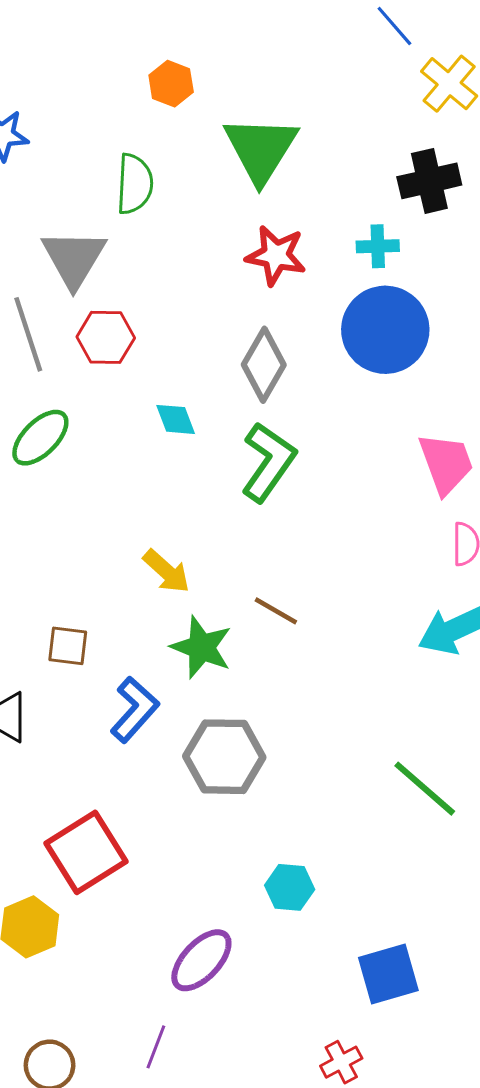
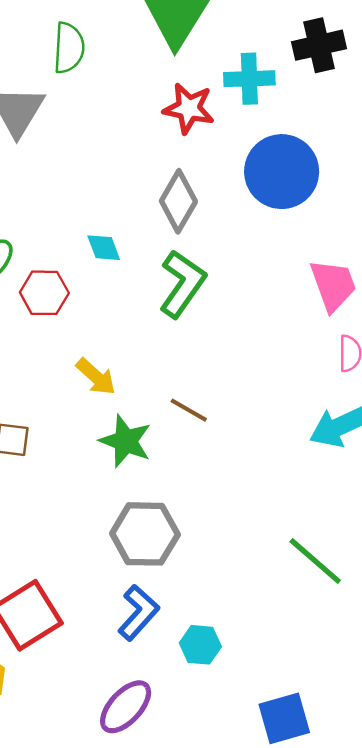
cyan cross: (378, 246) -> (249, 79), moved, size x1.4
red hexagon: (106, 337) -> (44, 293), moved
blue L-shape: (135, 710) -> (138, 613), moved

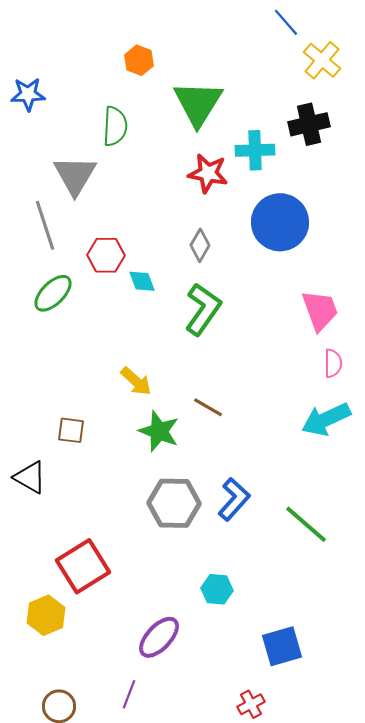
gray diamond: (178, 201) -> (200, 245), size x0.7
red hexagon: (44, 293) -> (106, 255), moved
blue L-shape: (138, 613) -> (234, 499), moved

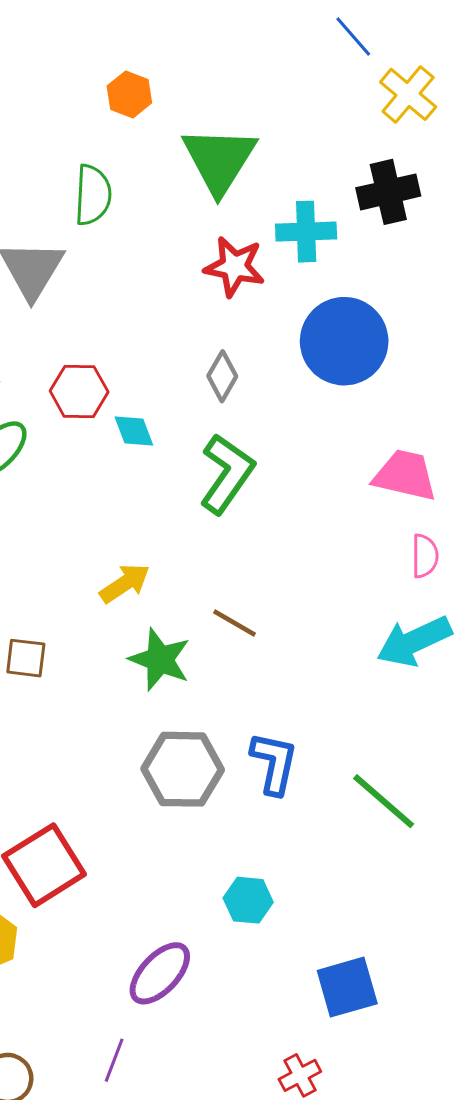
pink trapezoid: (320, 310) -> (405, 475), turned -57
yellow arrow: (136, 381) -> (125, 583), turned -76
blue L-shape: (234, 499) -> (274, 763), turned -30

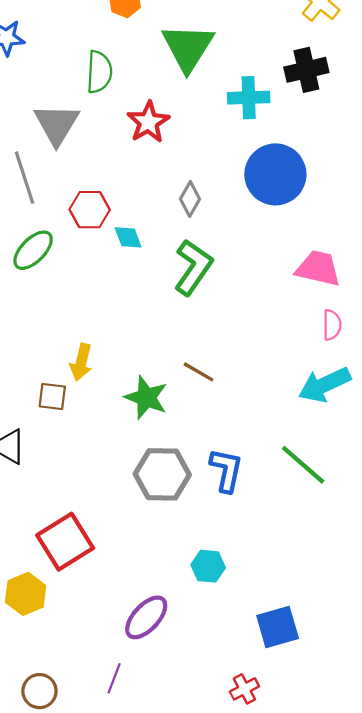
red star: (234, 267) -> (148, 122), moved, turned 30
yellow arrow: (125, 583) -> (81, 362), moved, turned 138
green line: (384, 801) -> (303, 465), moved

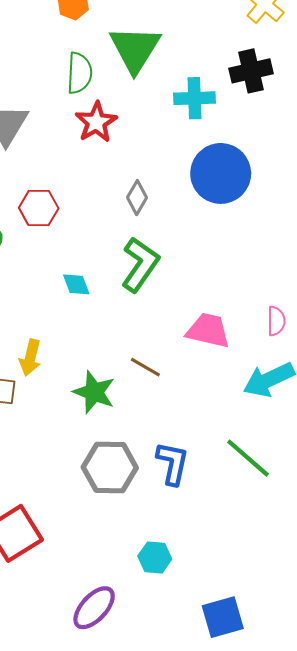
green semicircle: (99, 72) -> (79, 73), moved
cyan diamond: (128, 237) -> (76, 284), moved
pink trapezoid: (318, 268) -> (208, 330), moved

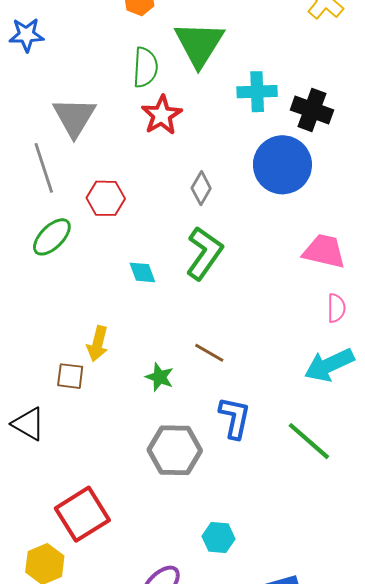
black cross: (251, 71) -> (312, 110), moved, turned 33
pink trapezoid: (208, 330) -> (324, 251), moved
green star: (94, 392) -> (160, 377), size x0.7
blue L-shape: (173, 463) -> (235, 418), moved

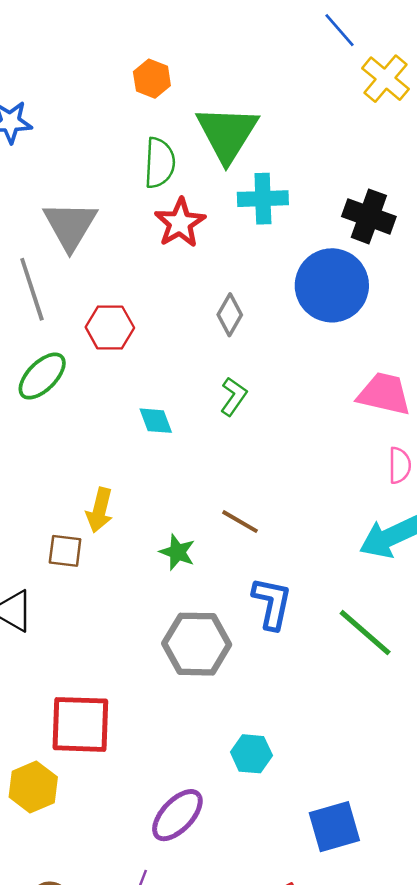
cyan cross: (257, 92) -> (263, 199), moved
green L-shape: (204, 253) -> (234, 396), size x0.6
red square: (82, 514) -> (80, 724), turned 34

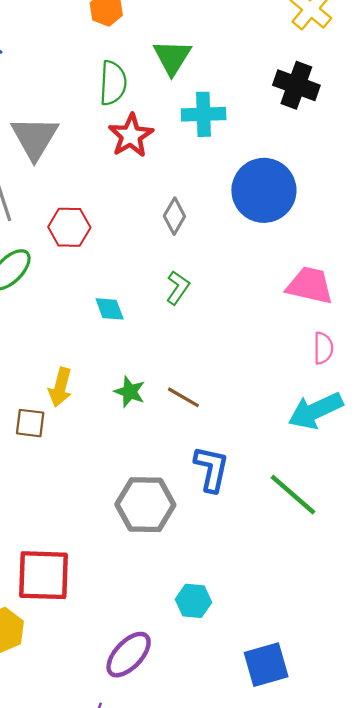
green triangle: (227, 133) -> (172, 57), size x0.7
black cross: (369, 216) -> (296, 85), moved
green star: (177, 552) -> (130, 392), moved

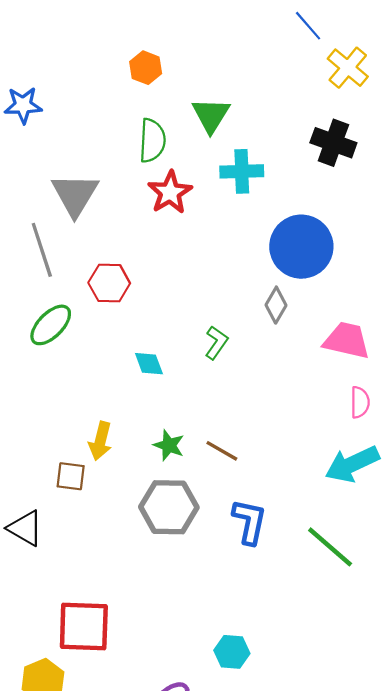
gray diamond: (174, 216) -> (276, 305), moved
gray hexagon: (145, 505) -> (169, 507), moved

